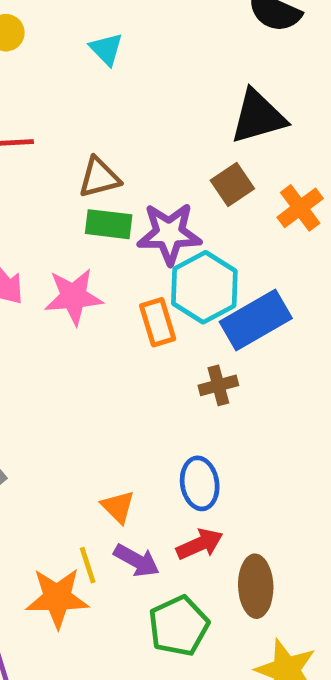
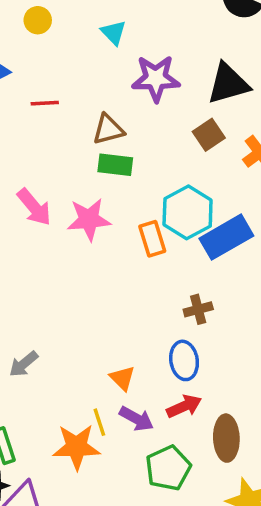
purple star: (169, 234) -> (156, 78), moved
brown cross: (218, 385) -> (198, 309), moved

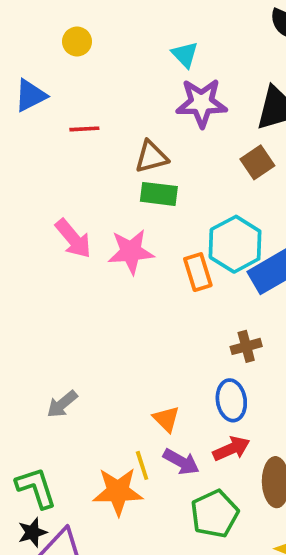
cyan triangle: (114, 33) -> (185, 55), moved

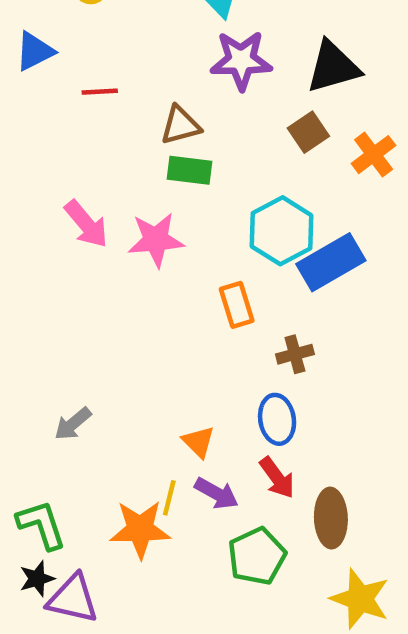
orange rectangle: (198, 272) -> (237, 305), moved
red arrow: (231, 449) -> (277, 478), turned 78
yellow line: (142, 465) -> (169, 498), turned 32

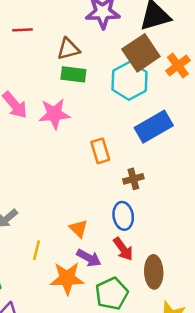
brown square: (308, 132) -> (141, 53), size x1.6
cyan hexagon: (282, 231) -> (130, 81), moved
yellow line: (169, 498) -> (37, 250), moved
orange star: (140, 529) -> (67, 278), moved

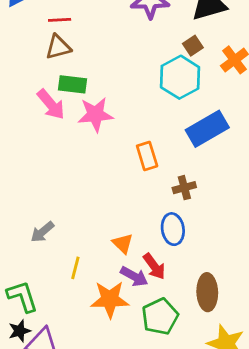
brown triangle: (68, 49) -> (58, 47), moved
brown square: (141, 53) -> (193, 46), size x0.5
green rectangle: (73, 74) -> (73, 84), moved
red arrow: (123, 249) -> (154, 266), moved

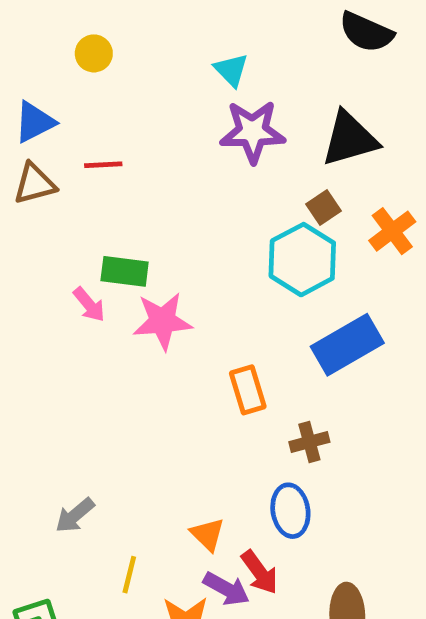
brown triangle: (58, 47) -> (35, 184), moved
pink arrow: (51, 104) -> (89, 305), size x0.7

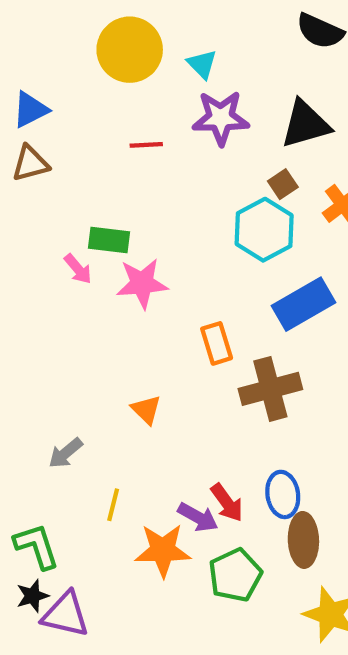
yellow circle: (94, 53) -> (130, 50), moved, size x2.0
red line: (103, 165) -> (146, 145), moved
brown cross: (309, 442) -> (270, 389), size x1.8
blue ellipse: (290, 511) -> (283, 494), moved
orange triangle: (208, 534) -> (146, 410), moved

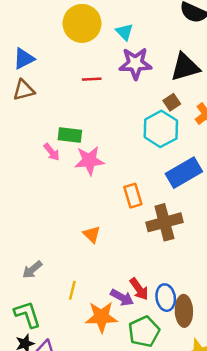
gray arrow: (66, 453) -> (32, 270), moved
blue ellipse: (283, 494) -> (166, 298), moved

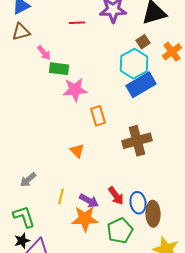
pink arrow: (52, 152) -> (44, 53), moved
blue rectangle: (184, 173) -> (141, 85), moved
orange rectangle: (133, 196) -> (98, 116), moved
purple arrow: (122, 298) -> (89, 201), moved

